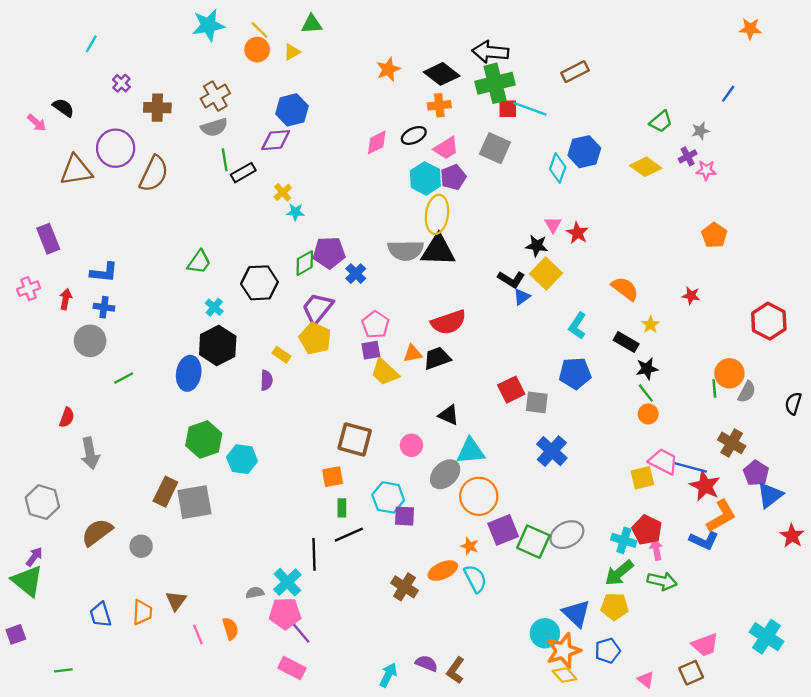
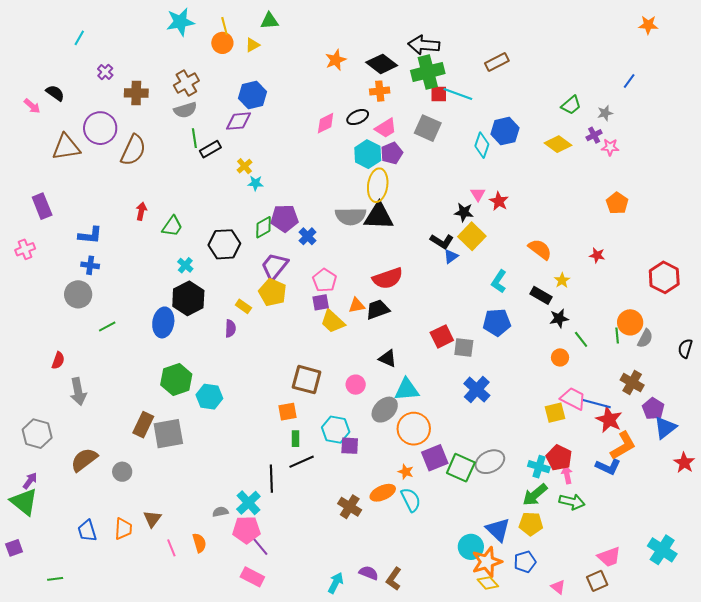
yellow line: (259, 30) -> (224, 26), turned 30
red arrow: (66, 299) -> (141, 211), moved
green line: (646, 393) -> (581, 339), moved

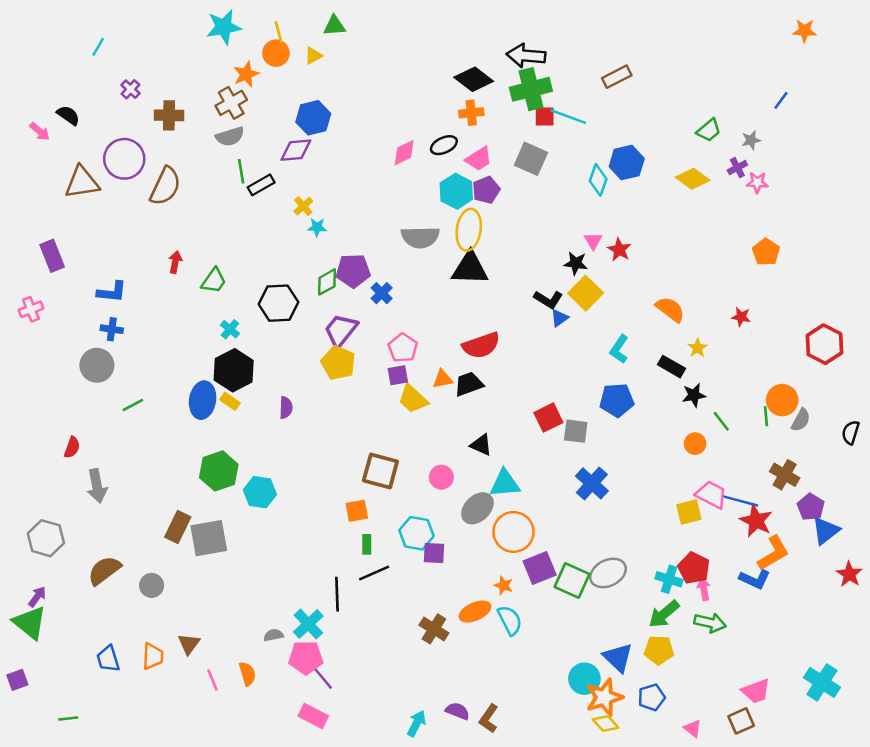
orange star: (336, 60) -> (246, 74), moved
gray semicircle: (351, 216) -> (420, 237), moved
yellow rectangle: (243, 306) -> (230, 401), moved

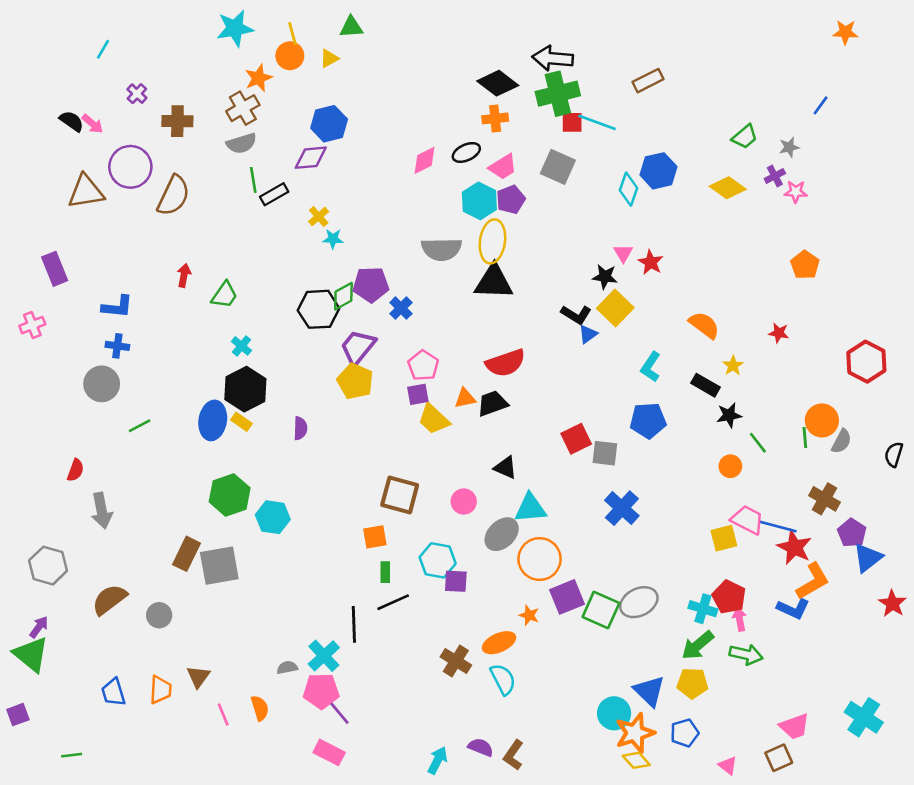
pink arrow: (40, 131) -> (92, 124), moved
black hexagon: (278, 303) -> (319, 309), moved
cyan semicircle: (510, 620) -> (503, 679), moved

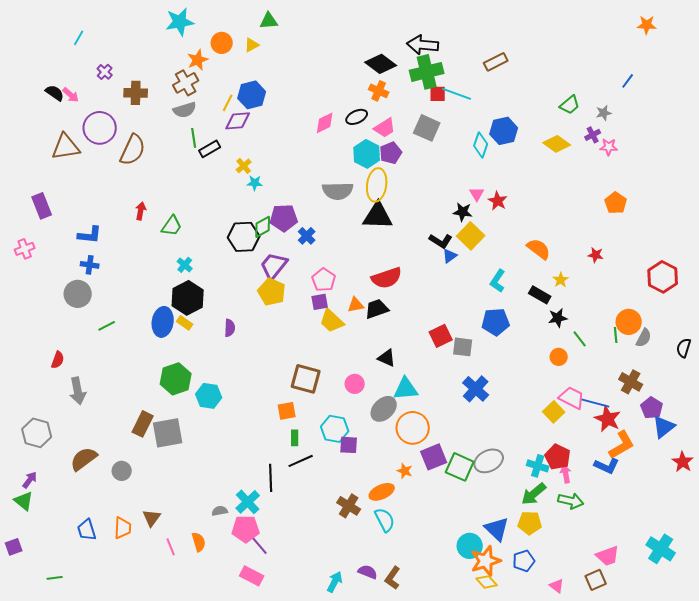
yellow line: (292, 34) -> (228, 103), moved, turned 42
orange cross: (495, 118) -> (379, 91), turned 30
yellow square: (724, 538) -> (554, 412), turned -30
green triangle: (31, 654) -> (24, 501), size x0.7

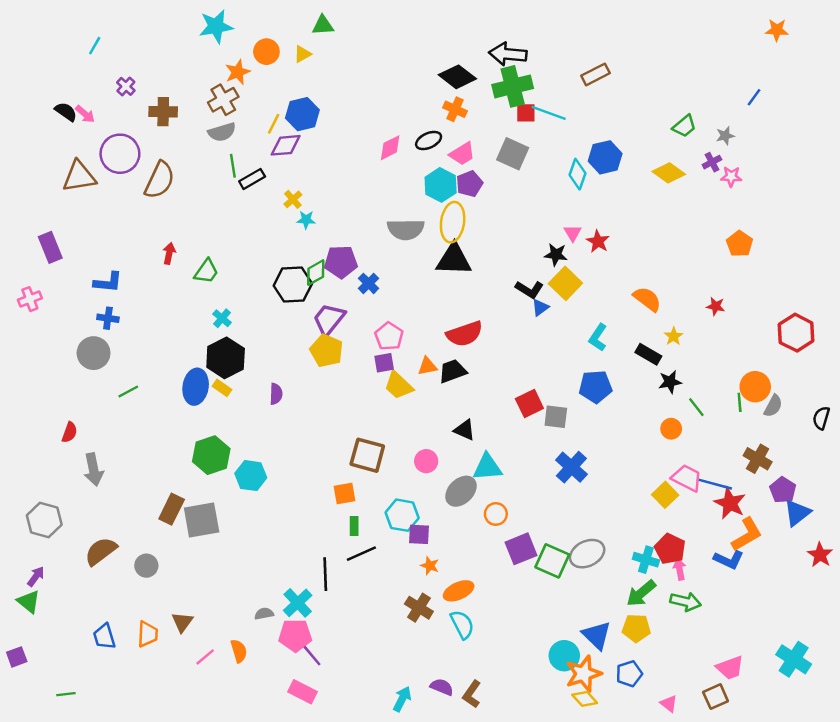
orange circle: (413, 428) -> (496, 514), size x0.6
orange star: (405, 471) -> (430, 566), moved
pink line: (171, 547) -> (205, 657), turned 72

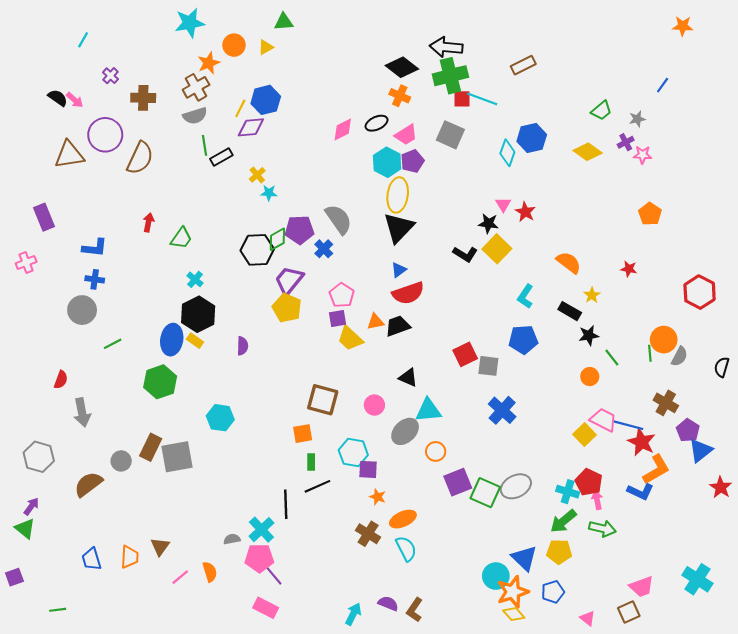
gray semicircle: (406, 229) -> (339, 219), moved, turned -124
black triangle: (454, 259) -> (399, 228), turned -48
blue triangle: (540, 307) -> (399, 270), moved
green hexagon: (211, 455) -> (160, 382), moved
gray circle: (146, 566) -> (121, 461), moved

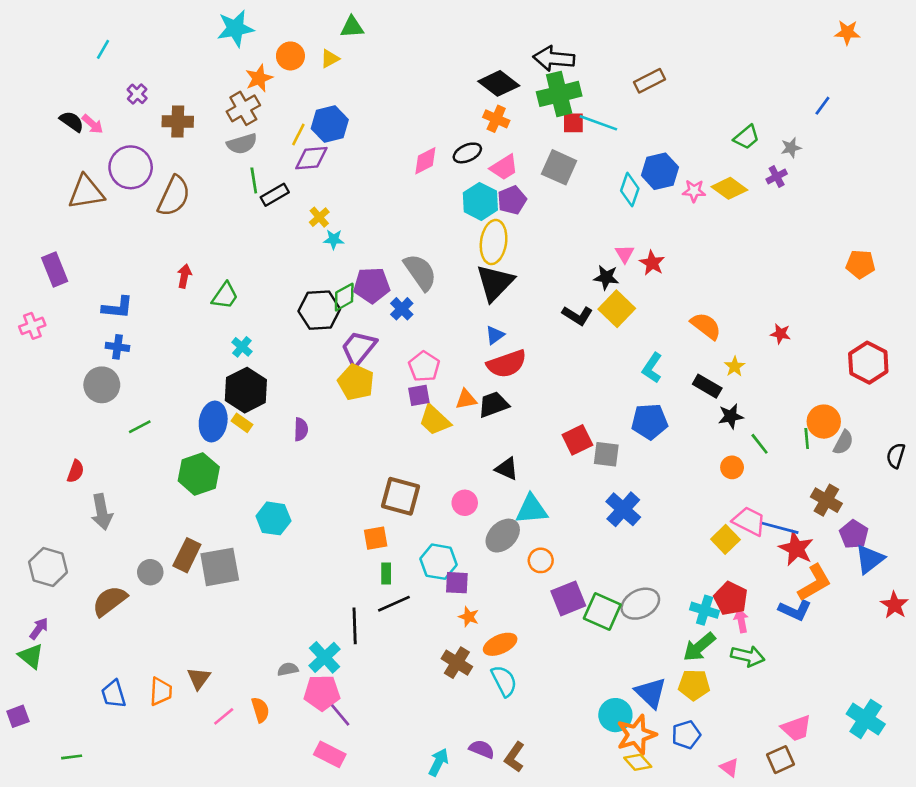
pink star: (643, 155) -> (694, 191), moved
orange pentagon: (650, 214) -> (860, 264), moved, turned -30

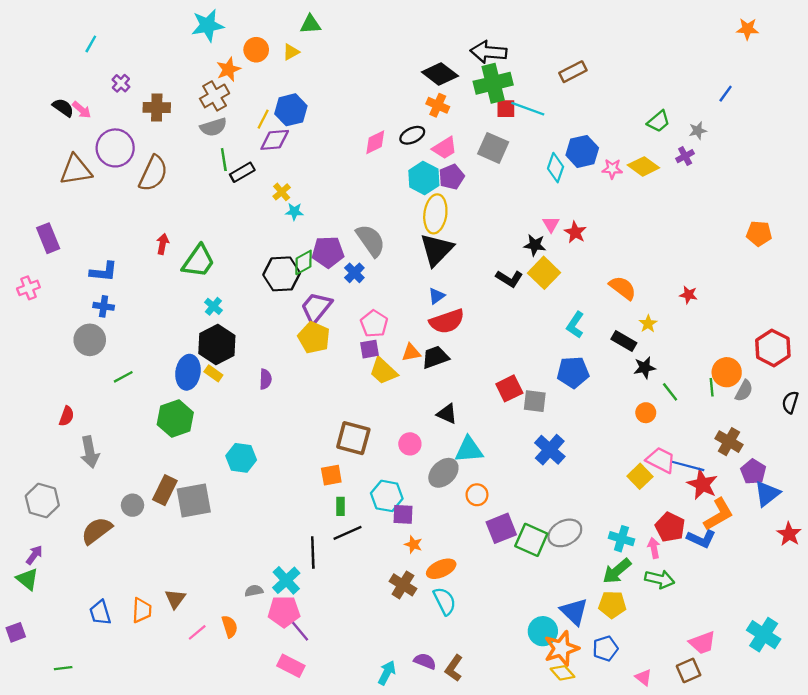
green trapezoid: (225, 296) -> (198, 261), size x1.4
red hexagon: (868, 363) -> (773, 348), moved
red pentagon: (731, 598) -> (670, 527), moved

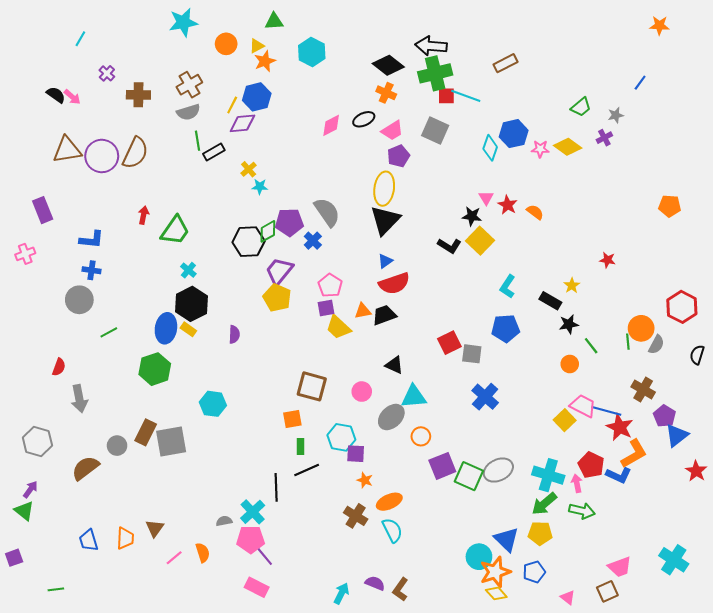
orange star: (228, 69) -> (265, 61), moved
purple circle: (115, 148) -> (102, 156), moved
cyan hexagon: (424, 178) -> (312, 52), moved
orange semicircle: (623, 288) -> (535, 212), moved, size x0.7
cyan cross: (621, 539) -> (548, 475), size x1.4

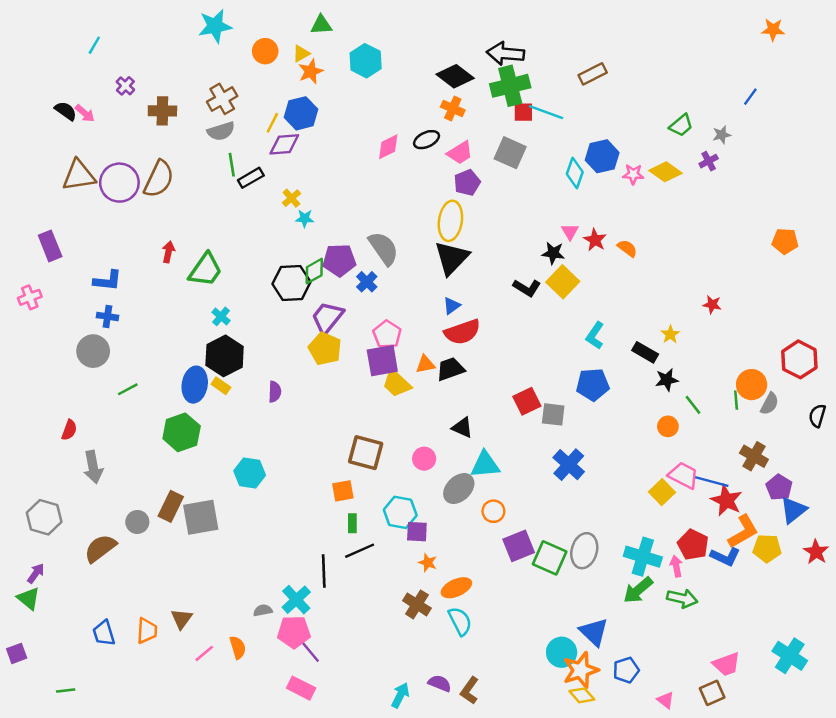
purple square: (326, 308) -> (382, 361), size x1.6
gray ellipse: (498, 470) -> (584, 551), turned -48
yellow pentagon: (540, 533) -> (767, 548), moved

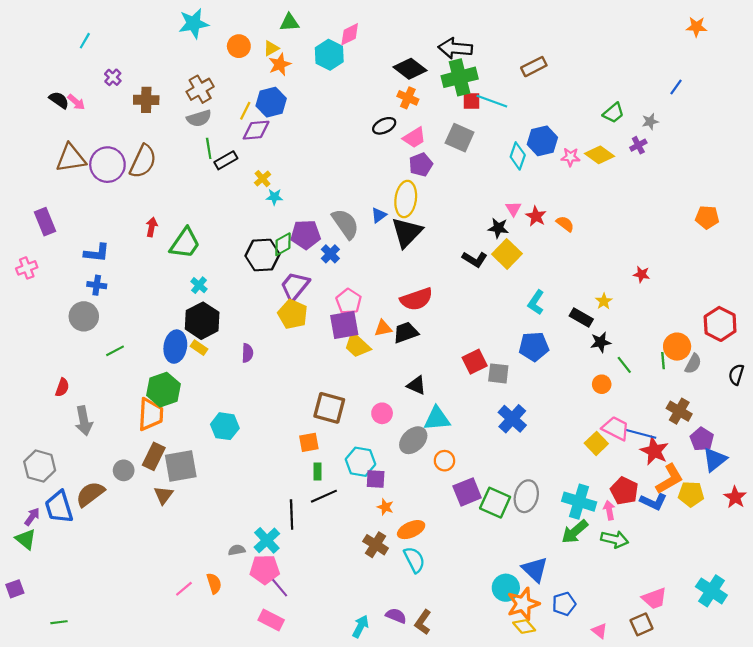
pink diamond: (388, 147) -> (350, 34), moved
blue triangle: (452, 306) -> (379, 215), moved
brown triangle: (182, 619) -> (163, 495), moved
orange trapezoid: (147, 631) -> (151, 414), moved, size x1.4
blue trapezoid: (104, 633) -> (59, 507), moved, size x1.4

